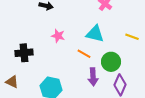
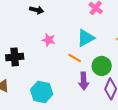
cyan triangle: (95, 34) -> (86, 38), turned -42

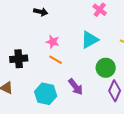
orange line: (75, 58) -> (56, 60), moved
purple arrow: (84, 81) -> (76, 87), moved, turned -36

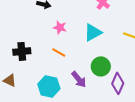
pink star: (53, 42) -> (60, 27), moved
green circle: (106, 68) -> (101, 66), moved

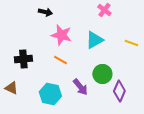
pink star: (60, 27) -> (61, 35), size x1.5

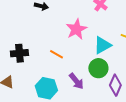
pink star: (61, 35) -> (76, 29), moved, turned 30
cyan triangle: (94, 40) -> (102, 45), moved

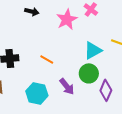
pink star: (76, 29) -> (67, 19), moved

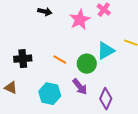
green circle: (89, 73) -> (87, 64), moved
purple diamond: (106, 90) -> (106, 99), moved

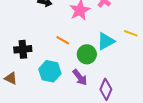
orange line: (60, 60) -> (63, 40), moved
cyan hexagon: (50, 94) -> (50, 71), moved

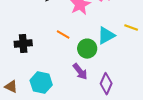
cyan hexagon: (50, 71) -> (41, 83), moved
brown triangle: (11, 78) -> (11, 87), moved

